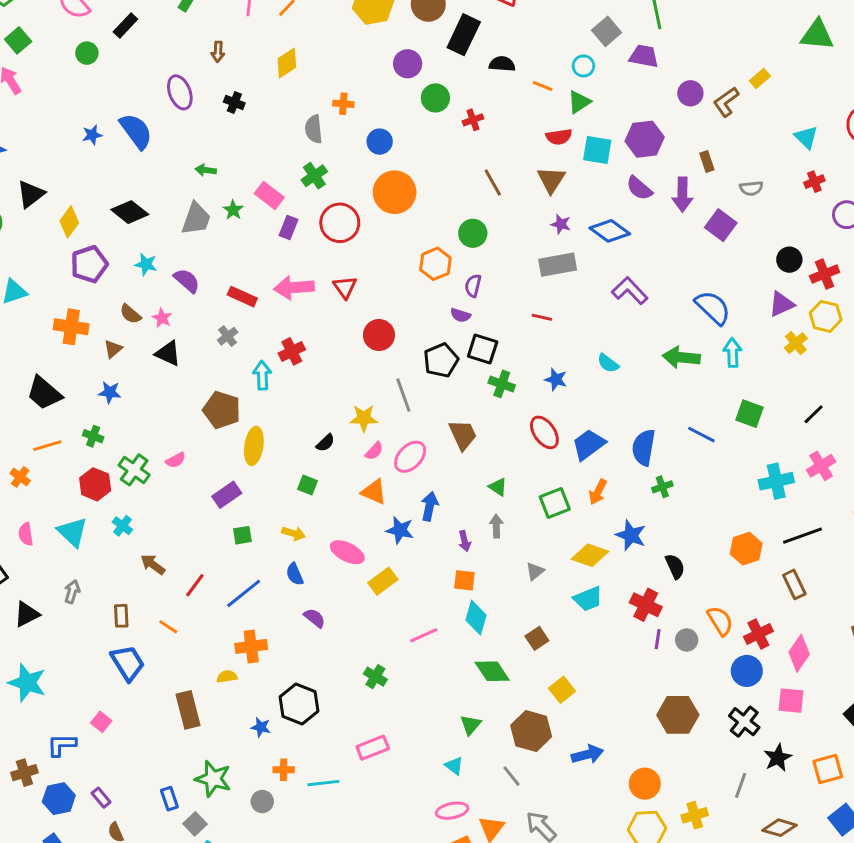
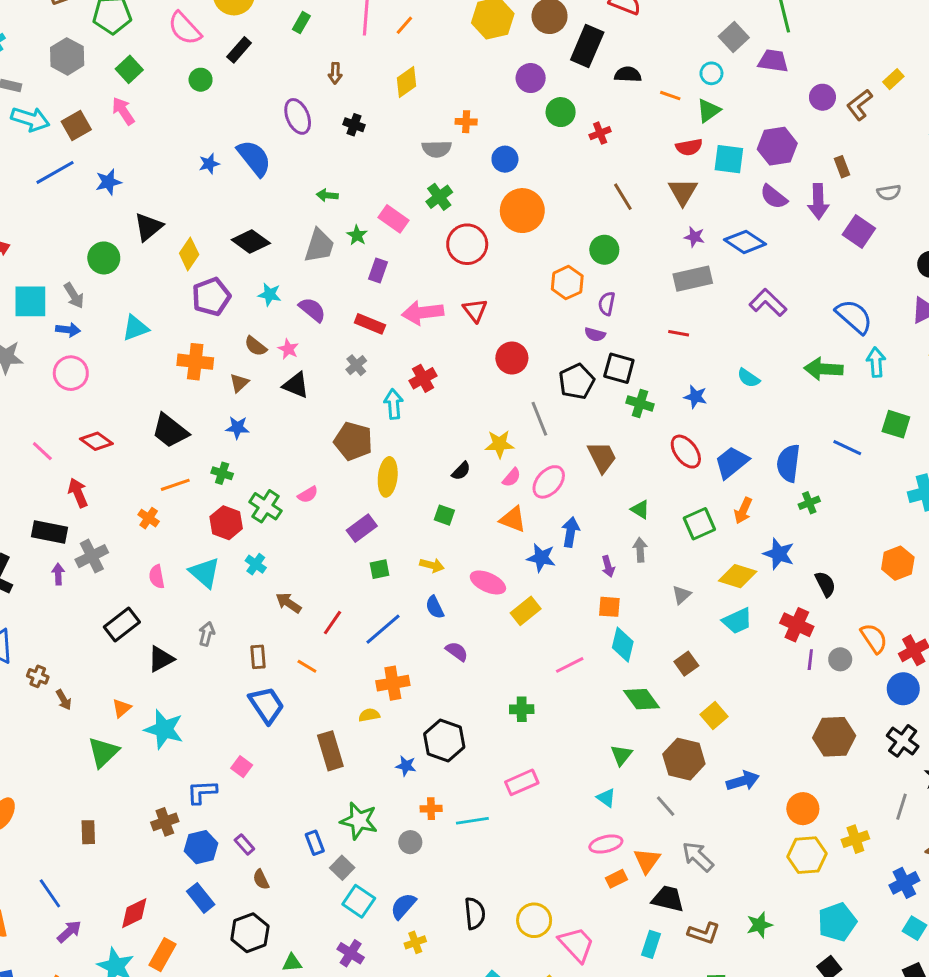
gray semicircle: (314, 129) -> (437, 149), turned -84
purple rectangle: (288, 228) -> (378, 270), moved
green cross: (375, 677) -> (522, 709), turned -30

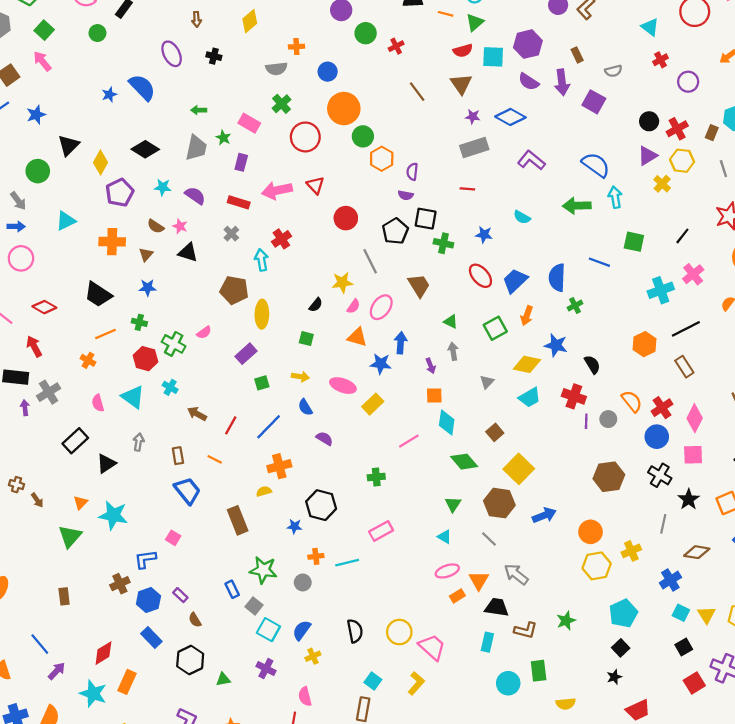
green circle: (604, 250) -> (363, 136), moved
yellow square: (714, 715) -> (519, 469), size x1.5

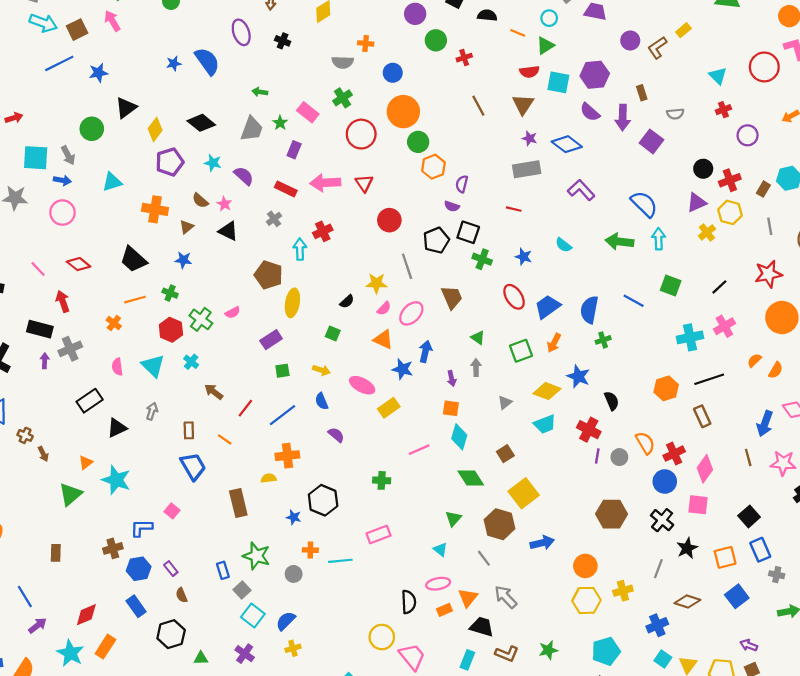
black semicircle: (355, 631) -> (409, 602), moved

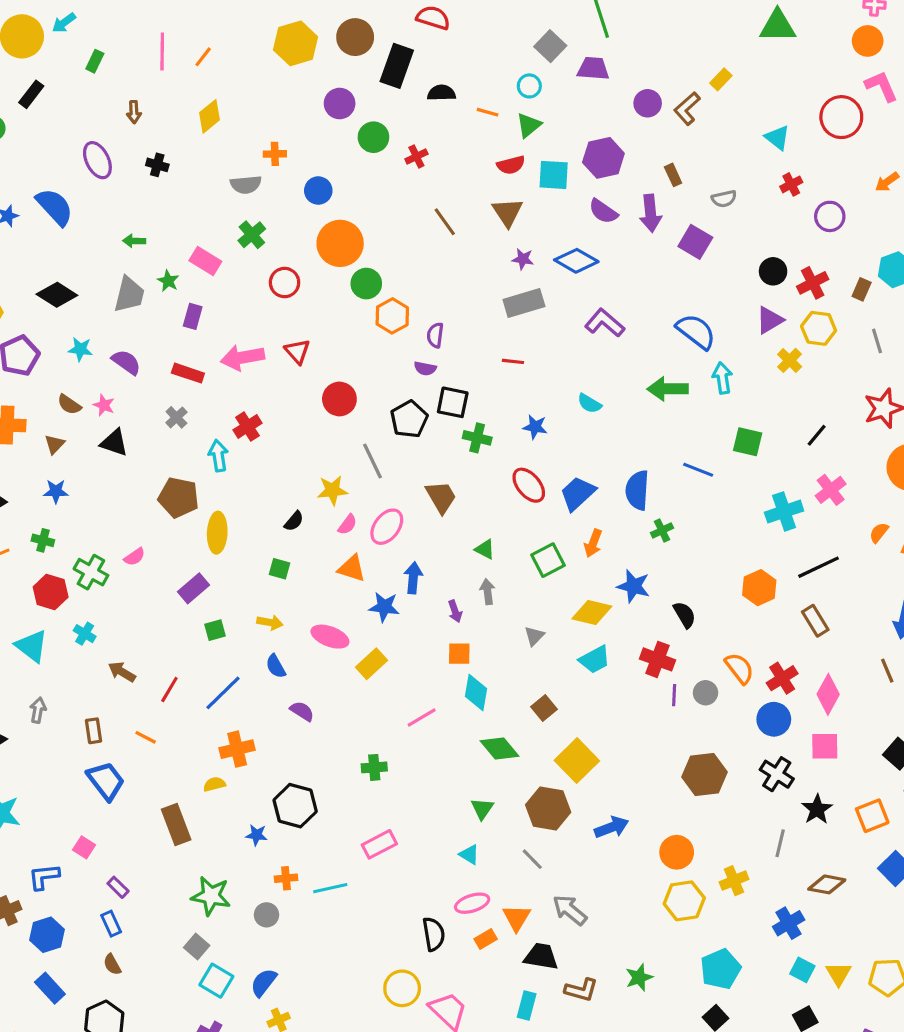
red circle: (361, 134) -> (285, 283), size x0.7
purple rectangle: (171, 569) -> (118, 887), moved
blue rectangle: (223, 570) -> (111, 924), moved

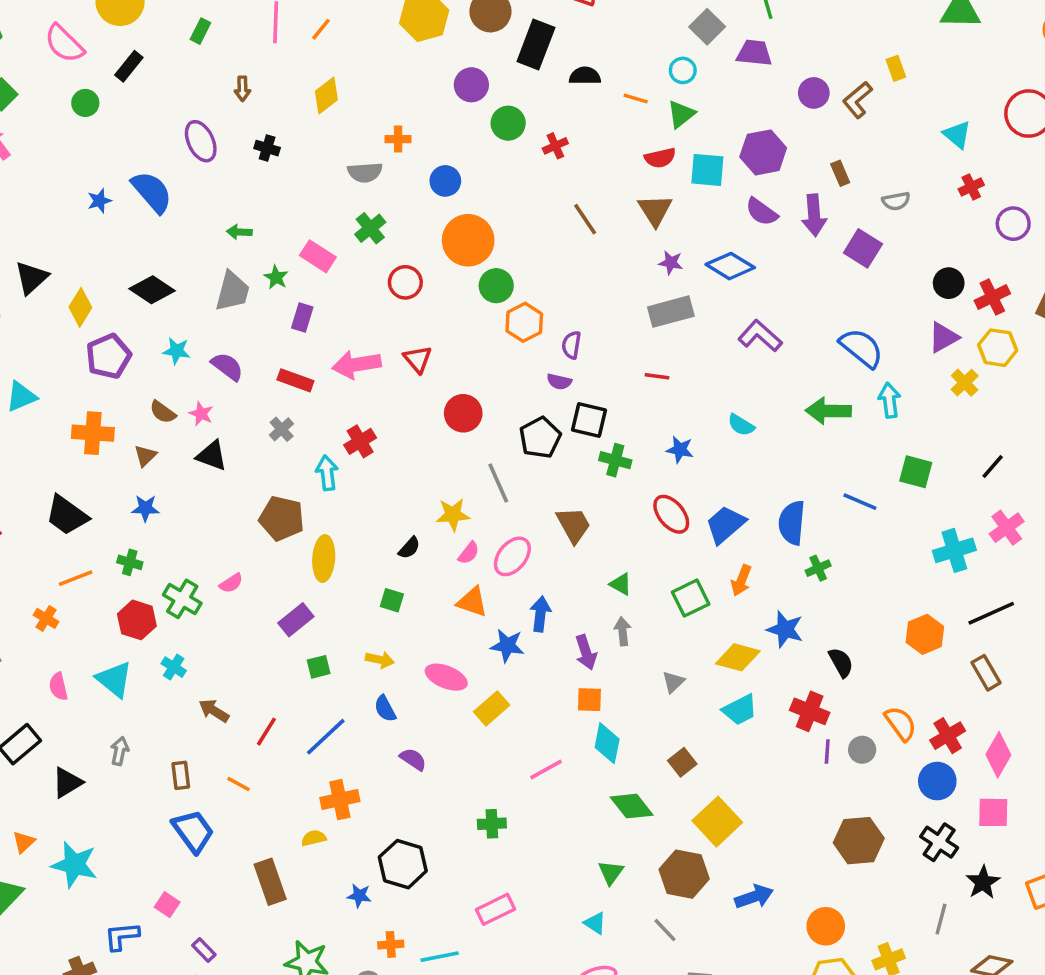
yellow rectangle: (721, 79) -> (896, 68), turned -65
purple arrow: (455, 611) -> (586, 652), size x1.4

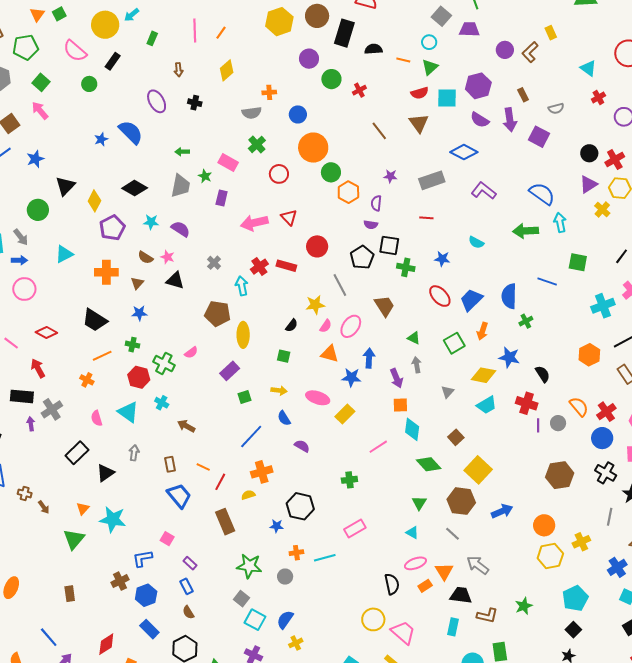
purple star: (671, 263) -> (390, 176), moved
red rectangle: (295, 380) -> (286, 266), moved
red line: (266, 732) -> (220, 482), moved

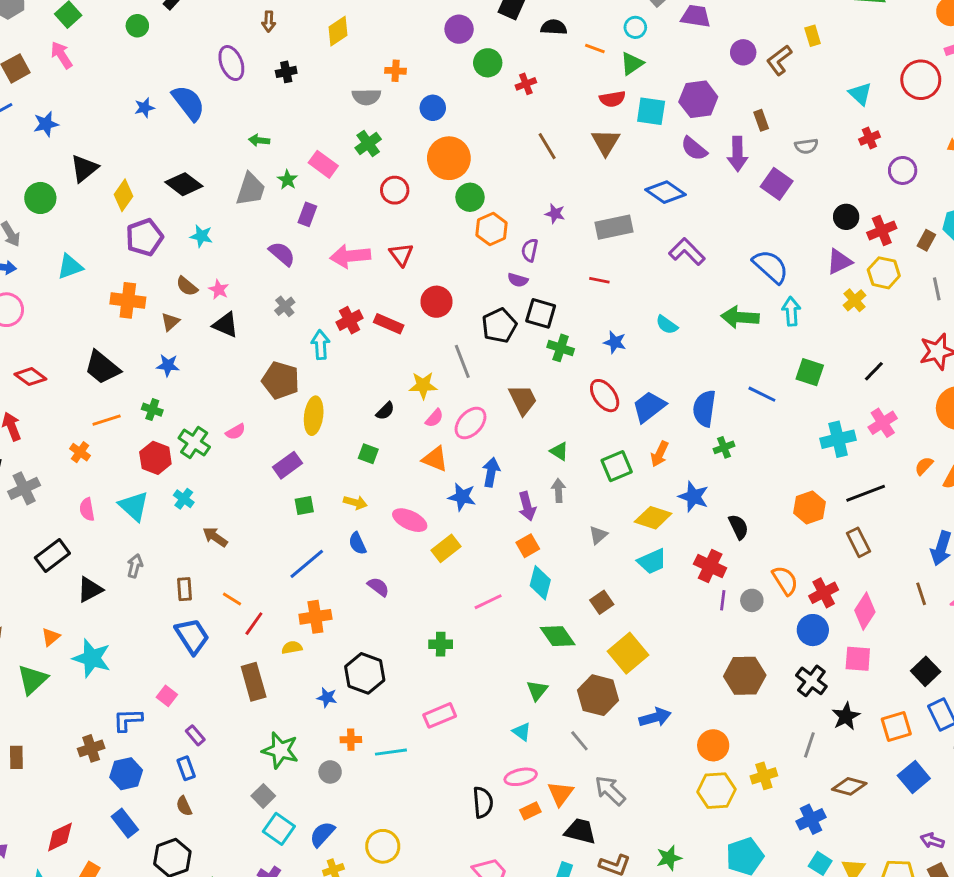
black cross: (195, 103) -> (286, 72), turned -32
purple semicircle: (181, 229) -> (282, 254), moved
orange square: (400, 405) -> (528, 546), turned -35
yellow circle: (373, 619) -> (383, 846), moved

